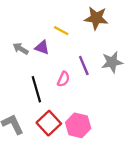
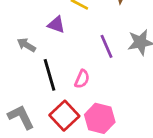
gray arrow: (21, 49) -> (26, 45), moved
pink semicircle: (63, 79) -> (82, 79), moved

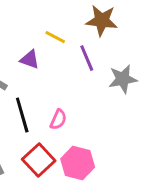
purple line: (107, 46) -> (87, 58), moved

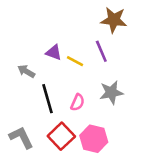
yellow line: (55, 37) -> (75, 61), moved
gray star: (123, 79) -> (111, 92), moved

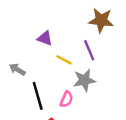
purple triangle: (54, 52) -> (45, 38), moved
gray star: (111, 92) -> (84, 80), moved

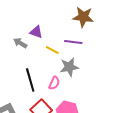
purple line: (89, 50) -> (73, 42), turned -60
gray arrow: (17, 69) -> (20, 43), moved

